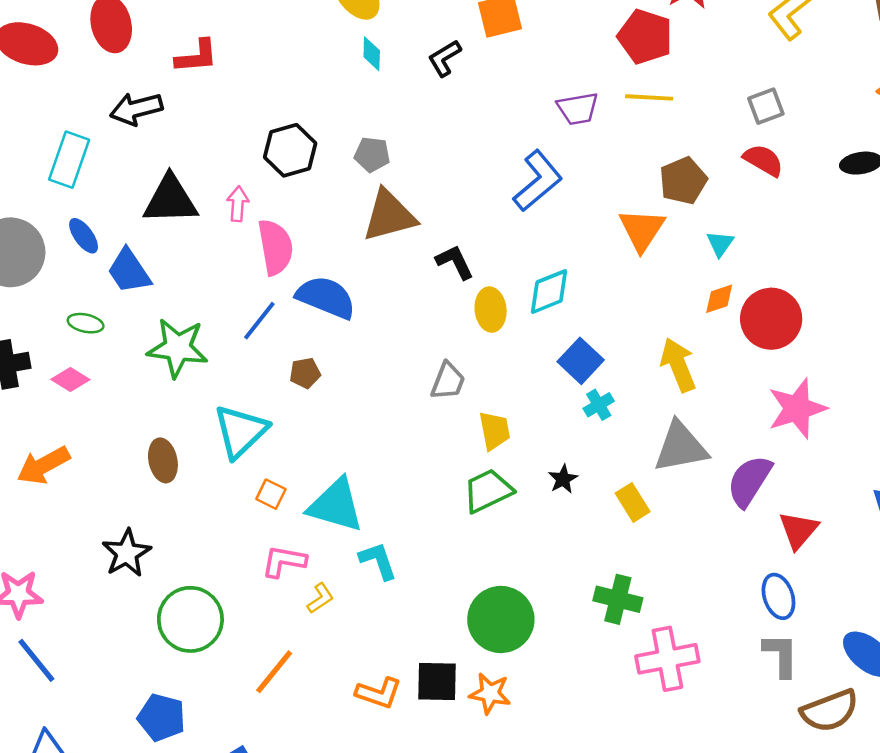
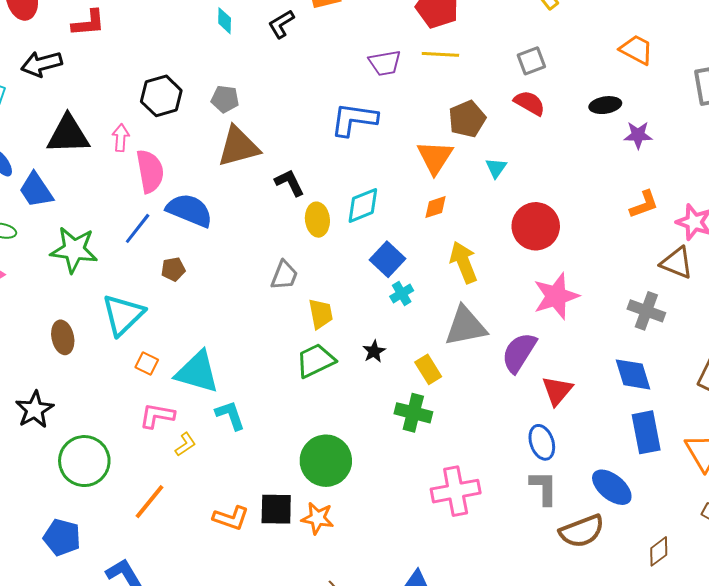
blue L-shape: (538, 181) -> (354, 119), turned -132
orange diamond: (719, 299) -> (436, 207), moved
green cross: (618, 599) -> (413, 413), moved

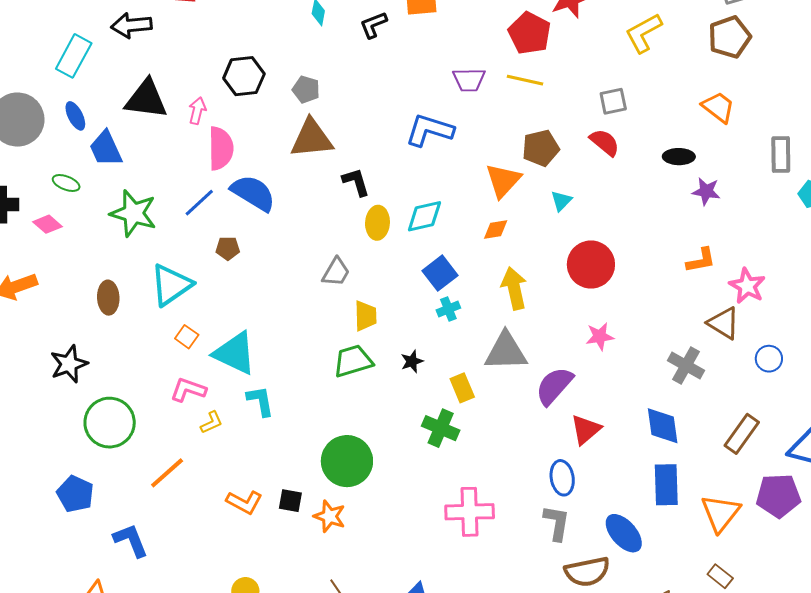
pink star: (556, 296) -> (600, 336), size x0.6
black square: (276, 509) -> (290, 501), size x0.7

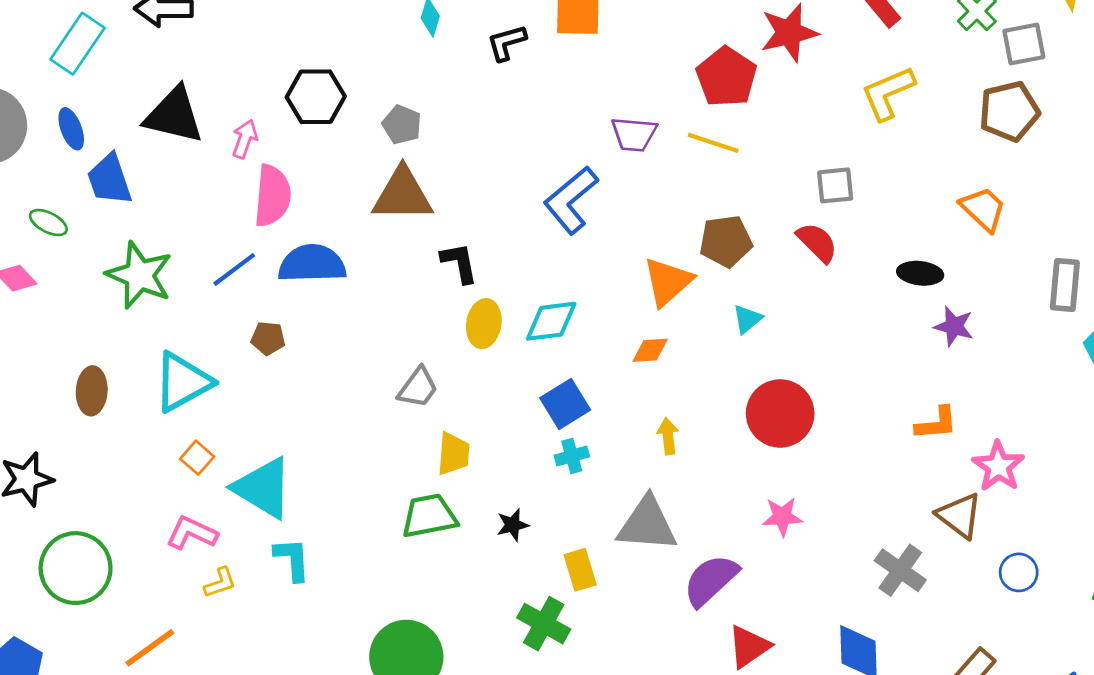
blue L-shape: (430, 130) -> (571, 200), turned -63
blue semicircle: (253, 193) -> (312, 264), turned -39
yellow arrow: (514, 288) -> (668, 436), size x0.6

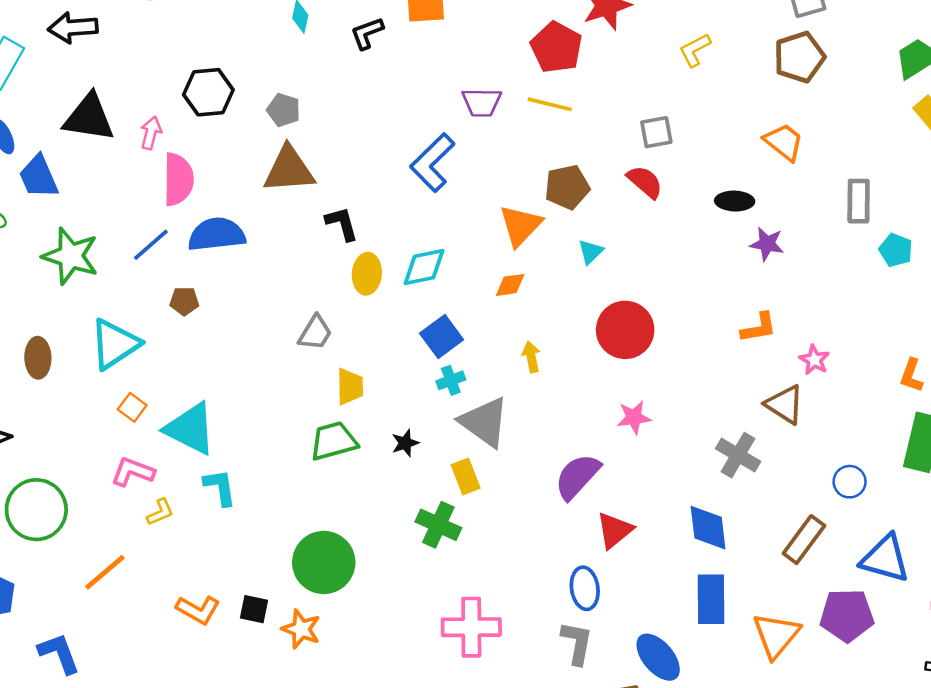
yellow L-shape: (888, 93) -> (695, 50), size x0.7
pink star: (998, 466) -> (814, 360), size x0.7
gray triangle: (647, 524) -> (484, 422), moved, turned 36
blue circle: (1019, 572) -> (850, 482), moved

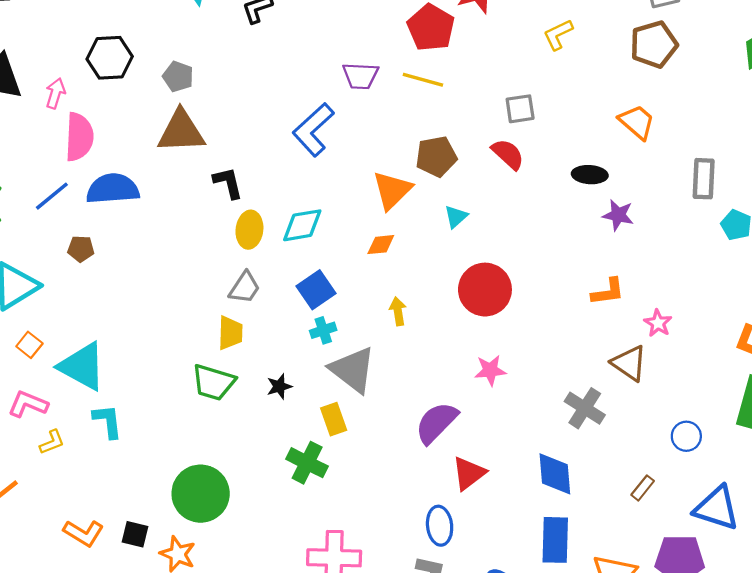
gray trapezoid: (315, 333) -> (245, 288), moved
green trapezoid: (334, 441) -> (213, 382), turned -150
brown rectangle: (804, 540) -> (643, 488), size x0.6

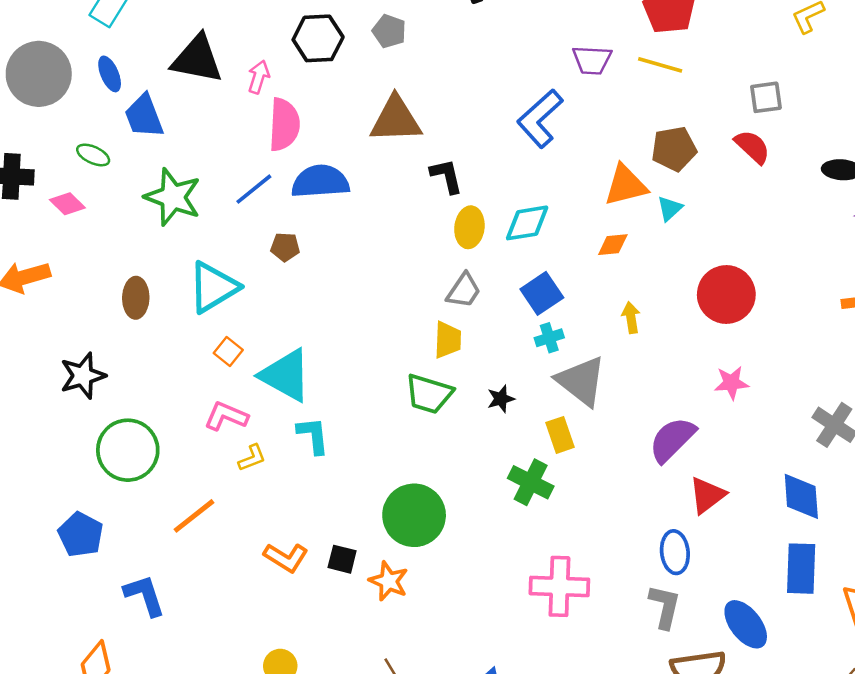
gray pentagon: (178, 77) -> (389, 31), moved
orange triangle: (392, 190) -> (626, 185), turned 30
cyan triangle: (456, 217) -> (670, 208), moved

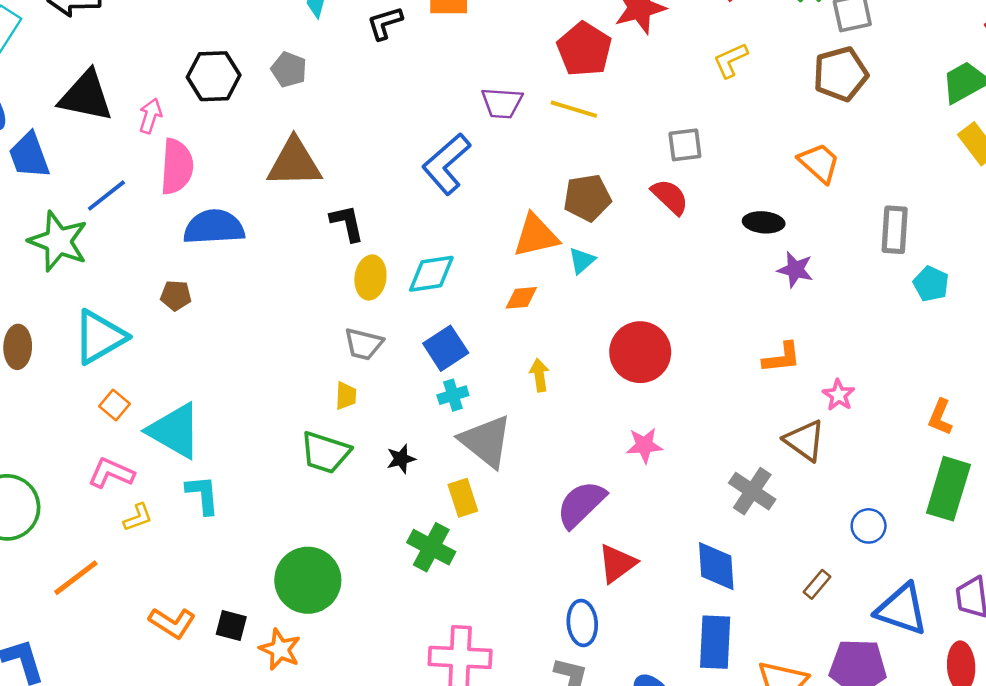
blue line: (254, 189) -> (106, 195), moved
gray trapezoid: (464, 291) -> (363, 344), turned 69
yellow trapezoid: (448, 340) -> (346, 396), size x0.7

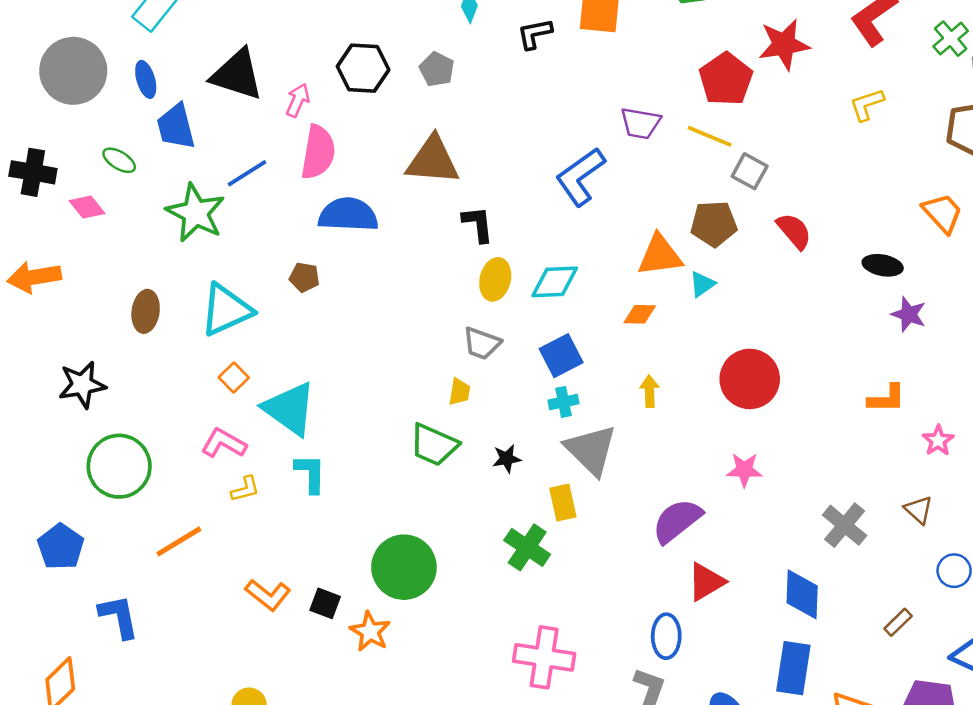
gray square: (685, 145) -> (750, 171), moved, turned 30
brown triangle: (805, 440) -> (919, 510), moved, size x0.7

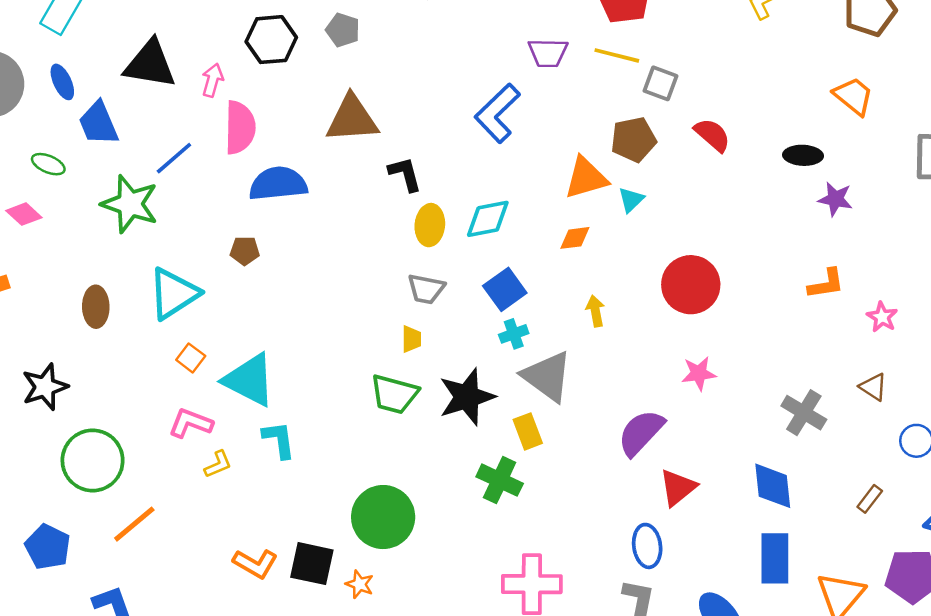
black star: (507, 459) -> (467, 397), size x2.0
orange line: (179, 541) -> (134, 524), moved
black square: (325, 603) -> (312, 564), size x1.5
orange star: (370, 631) -> (360, 584), size x0.7

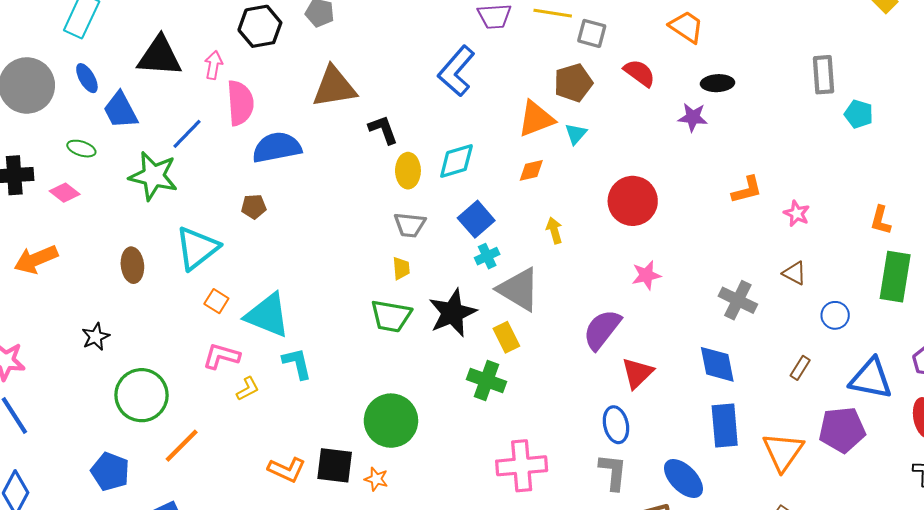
orange trapezoid: (853, 96) -> (686, 27), moved
purple star: (835, 199) -> (693, 117), moved
black star: (45, 387) -> (96, 337), size x0.7

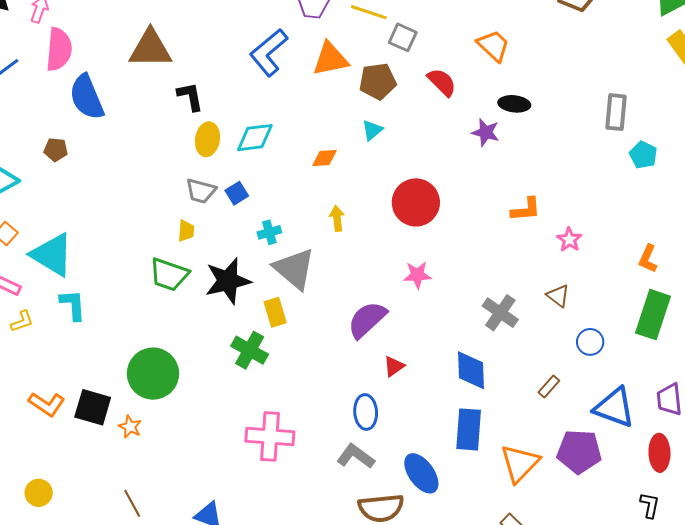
orange triangle: (536, 119) -> (330, 59), moved
blue semicircle: (277, 147) -> (87, 97), turned -111
blue square: (476, 219) -> (237, 193), moved, size x0.7
red triangle: (637, 373) -> (394, 366), size x0.7
gray L-shape: (613, 472) -> (356, 456), turned -69

